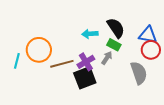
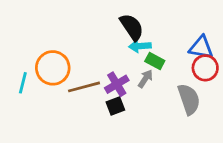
black semicircle: (116, 28) -> (132, 27), moved
cyan arrow: (90, 34) -> (140, 46), moved
black square: (85, 78) -> (115, 106), size x0.6

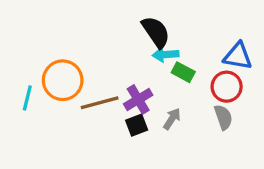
red circle: (205, 68) -> (227, 87), moved
gray arrow: (145, 79) -> (172, 119), moved
gray semicircle: (189, 99) -> (223, 117), size x0.7

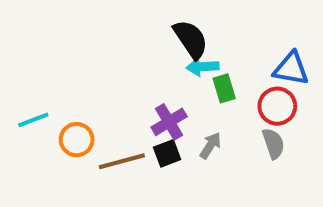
green rectangle: (183, 72) -> (224, 88), turned 45
orange circle: (63, 80) -> (77, 140), moved, size x0.7
cyan line: (27, 98) -> (33, 120), turned 55
brown line: (100, 103) -> (122, 161), moved

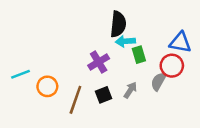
black semicircle: (191, 39) -> (118, 24), turned 40
purple cross: (169, 122) -> (99, 62), moved
gray semicircle: (273, 144) -> (158, 81), moved, turned -132
brown line: (122, 161) -> (75, 100), turned -56

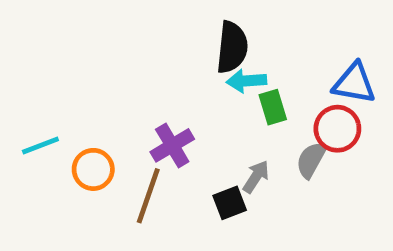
purple cross: (99, 62) -> (172, 145), moved
black square: (103, 95) -> (230, 203), moved

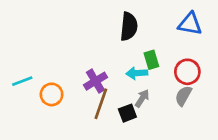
cyan arrow: (246, 81) -> (137, 73), moved
blue triangle: (354, 83) -> (190, 24), moved
gray semicircle: (311, 160) -> (183, 96), moved
brown line: (148, 196) -> (101, 104), moved

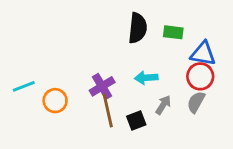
blue triangle: (190, 24) -> (203, 54), moved
green rectangle: (151, 60) -> (173, 32), moved, turned -66
gray arrow: (142, 98) -> (163, 105), moved
brown line: (101, 104) -> (108, 111), turned -32

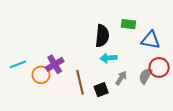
black semicircle: (138, 28) -> (102, 36), moved
red circle: (200, 76) -> (159, 67), moved
purple cross: (102, 86) -> (55, 64), moved

